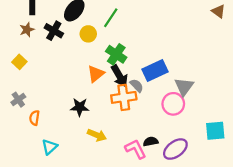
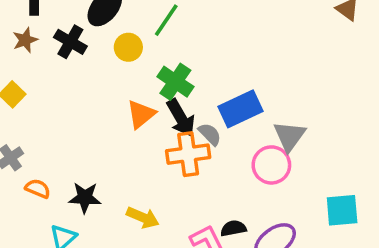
black star: (80, 107) -> (85, 198), moved
orange semicircle: (34, 118) -> (38, 189), turned 104

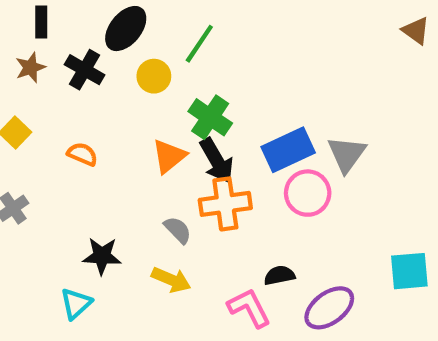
gray semicircle: (210, 134) -> (178, 230), moved
gray triangle: (290, 136) -> (347, 154), moved
pink circle: (271, 165) -> (308, 193), moved
orange semicircle: (38, 189) -> (82, 154), moved
black semicircle: (233, 228) -> (279, 275), moved

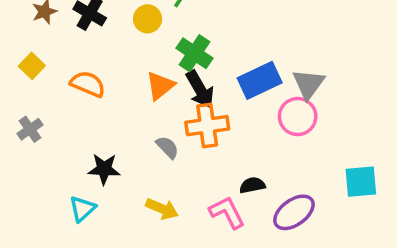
orange semicircle: (82, 154) -> (88, 84), size x1.4
pink circle: (308, 193) -> (298, 117), moved
yellow arrow: (171, 280) -> (162, 209), moved

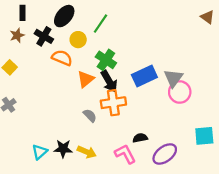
orange semicircle: (88, 84) -> (62, 58), moved
pink circle: (298, 117) -> (180, 92), moved
black star: (104, 169) -> (63, 149), moved

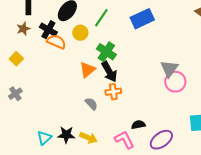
orange semicircle: (62, 58) -> (56, 42), moved
blue rectangle: (144, 76) -> (142, 19), moved
orange cross: (113, 103) -> (113, 92), size x0.7

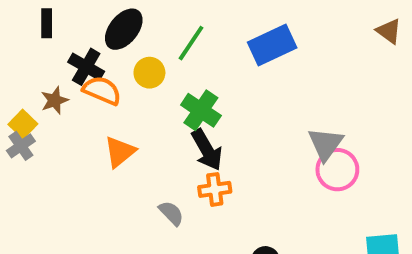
brown star: (23, 29) -> (54, 100), moved
orange triangle: (87, 70) -> (120, 152), moved
gray cross: (15, 94) -> (21, 146), moved

